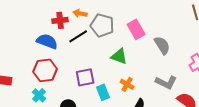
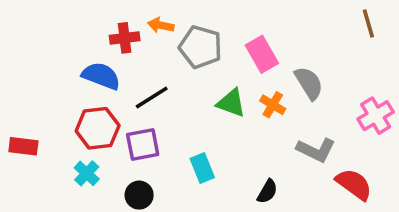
black line: (78, 36) -> (152, 98), moved
purple square: (85, 77) -> (143, 144), moved
orange cross: (127, 84) -> (273, 105), moved

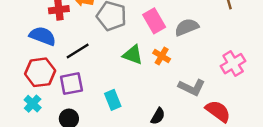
gray semicircle: (309, 83) -> (187, 27), moved, turned -80

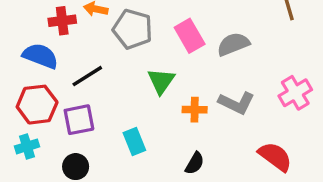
green triangle: (133, 55) -> (161, 81), turned 45
orange cross: (162, 56) -> (195, 110), moved, turned -30
gray L-shape: (192, 87) -> (237, 103), moved
cyan cross: (33, 104) -> (27, 146), turned 30

